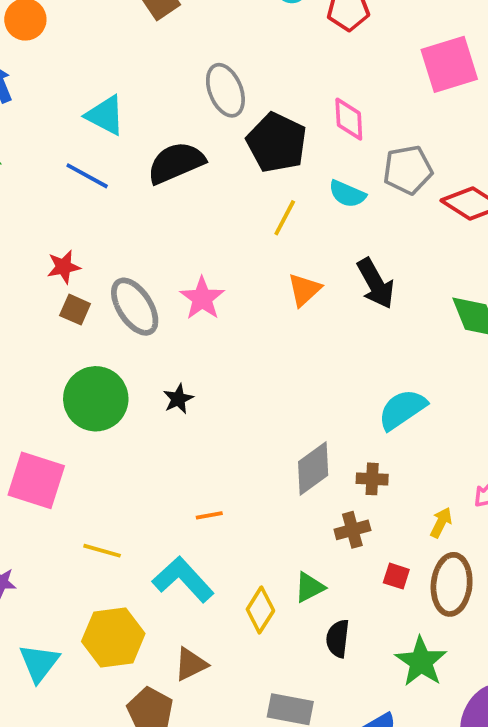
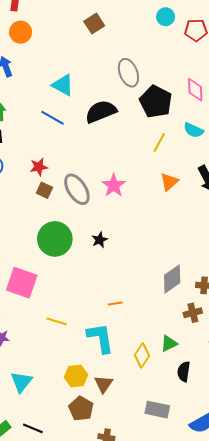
cyan L-shape: (183, 579) -> (100, 338), turned 32
yellow hexagon: (113, 638) -> (76, 376), moved, size x0.7
brown triangle: (191, 664) -> (104, 384), turned -30

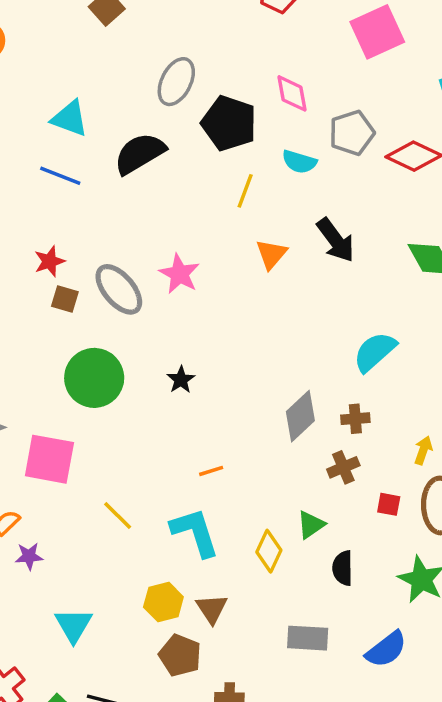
gray ellipse: (128, 73) -> (176, 82), turned 56
black star: (100, 240) -> (181, 380), moved
yellow line: (57, 321) -> (118, 516), turned 36

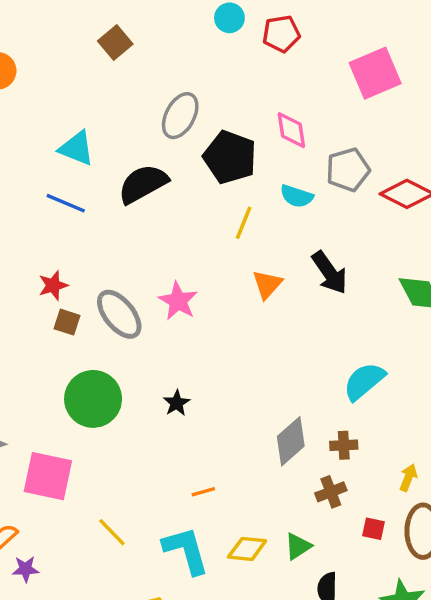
yellow diamond: (269, 551) -> (247, 549), moved, turned 69

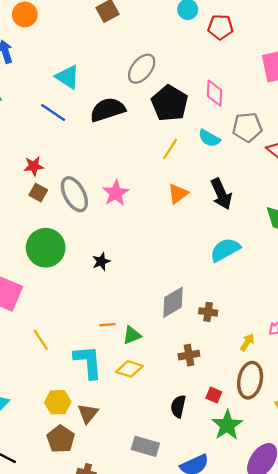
cyan semicircle: (364, 381) -> (225, 250), moved
brown cross: (331, 492) -> (189, 355), moved
red square: (374, 529) -> (214, 395), moved
green triangle: (298, 546) -> (132, 335), moved

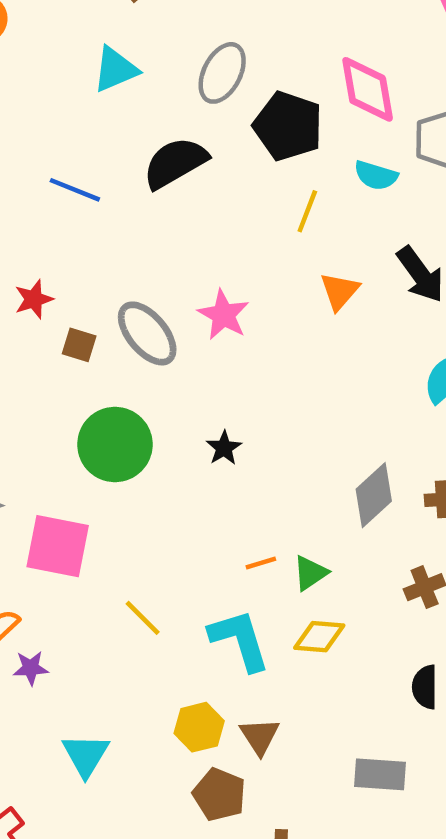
cyan triangle: (68, 77) -> (115, 69), moved, turned -44
pink diamond: (215, 93) -> (368, 89), size x1.4
red star: (34, 166) -> (34, 299), moved

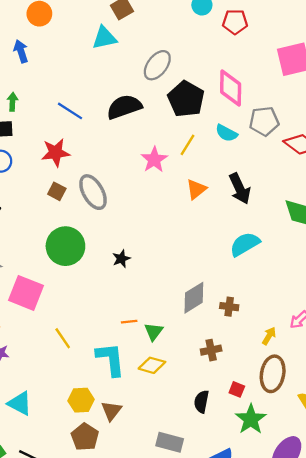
cyan triangle: (115, 69) -> (104, 38), moved
red star: (34, 299) -> (56, 153), moved, size x1.4
pink star: (224, 315) -> (154, 160), moved
green triangle: (310, 573) -> (154, 332), turned -30
cyan triangle: (86, 755) -> (20, 403), turned -44

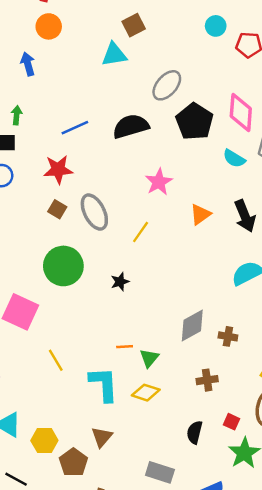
blue line: (70, 111) -> (75, 128), turned -60
yellow line: (188, 145) -> (141, 232), moved
yellow hexagon: (81, 400) -> (44, 441), moved

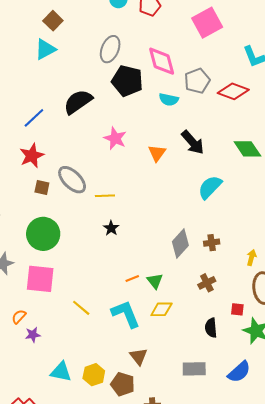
gray ellipse: (167, 85) -> (110, 49), moved
yellow line: (141, 232) -> (105, 196), moved, turned 72
green circle: (63, 266) -> (43, 234), moved

